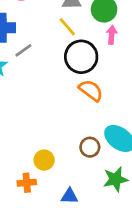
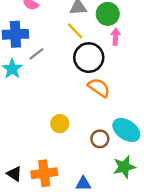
yellow circle: (44, 160) -> (60, 124), moved
orange cross: (27, 183) -> (44, 173), size x1.5

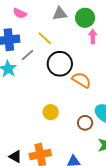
yellow line: (75, 31) -> (45, 38), moved
black circle: (89, 58) -> (60, 64), moved

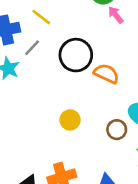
pink arrow: (93, 36) -> (116, 15), turned -32
yellow line: (45, 38) -> (41, 17), moved

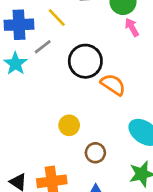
brown circle: (117, 130) -> (95, 153), moved

